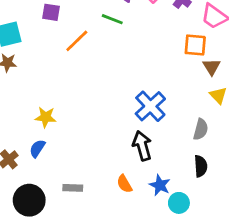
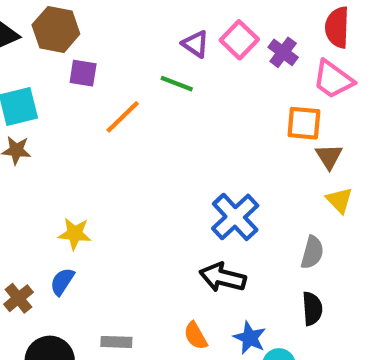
black arrow: (142, 146) -> (223, 277), turned -60

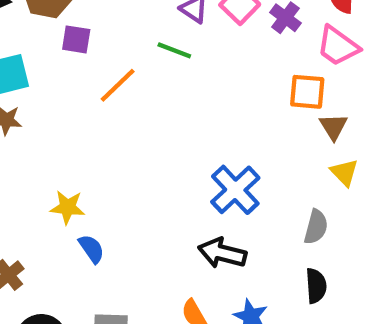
blue semicircle: (62, 282) -> (91, 249), moved, turned 112

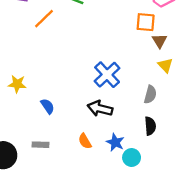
blue semicircle: (91, 249) -> (48, 106), moved

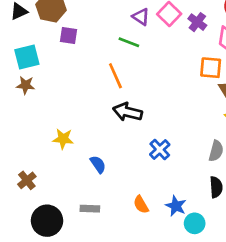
orange line: (44, 19) -> (115, 76), moved, turned -70
blue cross: (107, 75) -> (160, 150), moved, size x0.7
black arrow: (100, 108) -> (128, 112), moved

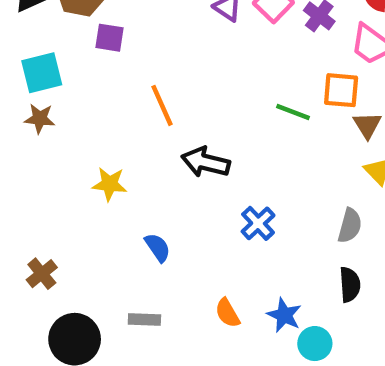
green line: (129, 42) -> (293, 112), moved
orange line: (115, 76) -> (162, 105), moved
yellow star: (63, 139) -> (110, 184), moved

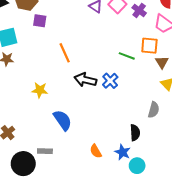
blue cross: (258, 223) -> (110, 81), moved
blue semicircle: (158, 247) -> (63, 120), size x1.5
black semicircle: (350, 285) -> (135, 133), moved
gray rectangle: (144, 320) -> (45, 151), moved

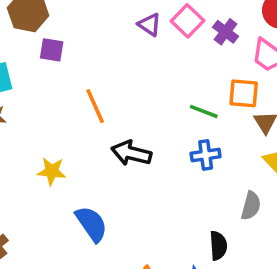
blue cross: (110, 81) -> (206, 155), moved, turned 35

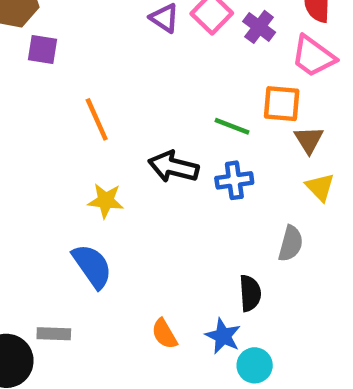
black arrow: (131, 153) -> (173, 167), moved
yellow star: (52, 171) -> (106, 201), moved

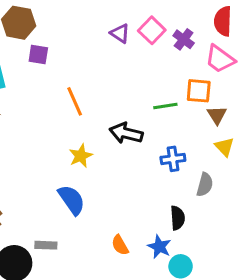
green line: (232, 126) -> (165, 106), turned -30
blue cross: (234, 180) -> (173, 159), moved
yellow star: (106, 201) -> (81, 156), turned -30

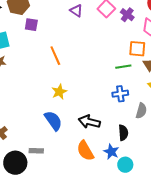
purple triangle: (120, 33) -> (76, 11), moved
green line: (165, 106) -> (123, 67), moved
black arrow: (126, 133) -> (89, 122), moved
orange semicircle: (120, 245) -> (85, 151), size x1.5

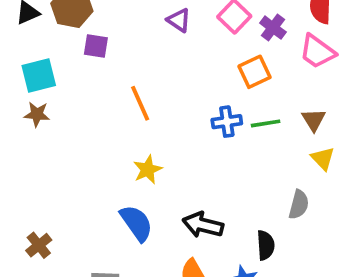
orange square: (137, 49) -> (255, 72), moved, turned -30
blue cross: (120, 94) -> (227, 122), moved

